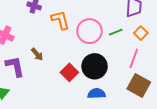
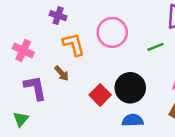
orange L-shape: (60, 20) -> (74, 44), moved
pink circle: (89, 31) -> (112, 32), moved

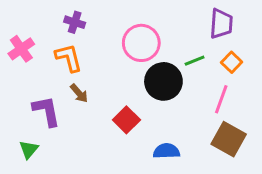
orange L-shape: (74, 44) -> (69, 58), moved
pink cross: (23, 50) -> (21, 49), moved, turned 30
black circle: (130, 88) -> (163, 81), moved

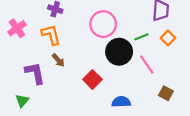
pink line: (221, 99) -> (147, 65), moved, turned -54
brown square: (229, 139) -> (166, 93), size x0.6

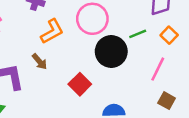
orange L-shape: (51, 35) -> (52, 31), moved, turned 75
pink line: (147, 65) -> (158, 69), moved, turned 60

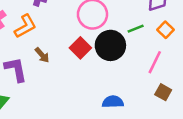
orange L-shape: (52, 31) -> (25, 26), moved
red square: (80, 84) -> (80, 48), moved

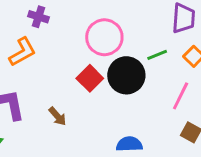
brown arrow: (42, 55) -> (58, 116), moved

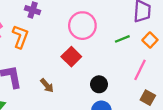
orange L-shape: (22, 52) -> (20, 37), turned -40
black circle: (126, 75) -> (99, 84), moved, size x0.6

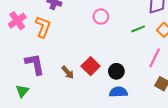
pink circle: (82, 26) -> (101, 17), size x0.6
red square: (71, 57) -> (91, 66), moved

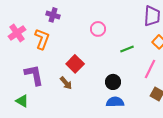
green line: (138, 29) -> (127, 49), moved
red square: (91, 66) -> (75, 64), moved
green triangle: (22, 91) -> (22, 101), turned -40

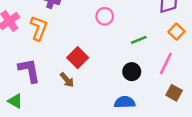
black circle: (113, 82) -> (132, 72), moved

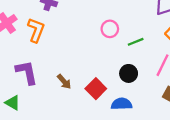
pink circle: (105, 16) -> (110, 29), moved
red square: (78, 58) -> (96, 89), moved

